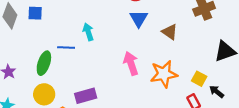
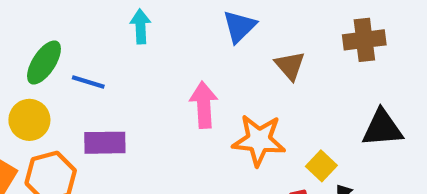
blue line: (66, 48) -> (88, 82), moved

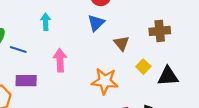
pink arrow: (204, 105) -> (60, 60), moved
yellow square: (321, 166) -> (143, 67), moved

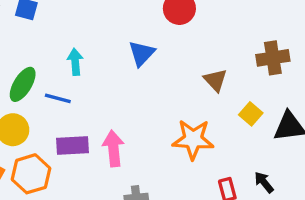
cyan arrow: (46, 22) -> (75, 62), moved
blue triangle: (96, 23) -> (142, 53), moved
pink arrow: (60, 60) -> (113, 148), moved

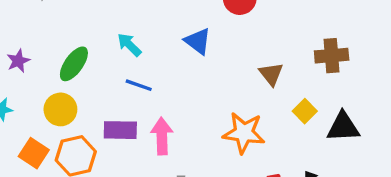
blue triangle: (142, 53) -> (198, 41), turned -40
cyan arrow: (75, 62) -> (129, 45), turned -45
blue line: (58, 98) -> (139, 85), moved

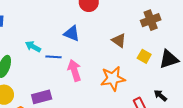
blue line: (139, 85) -> (54, 57), moved
pink arrow: (162, 136) -> (74, 70), moved

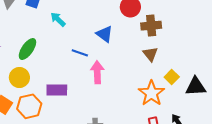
brown cross: (151, 20) -> (151, 26), moved
cyan arrow: (33, 47) -> (58, 19), moved
orange star: (113, 79) -> (151, 93), moved, turned 30

